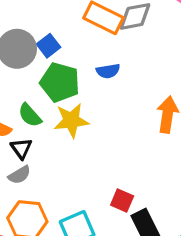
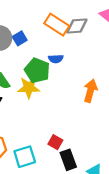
green pentagon: (60, 82) -> (37, 70), moved

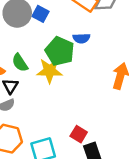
blue square: (20, 38) -> (40, 14), turned -32

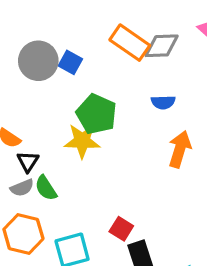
blue semicircle: (81, 38) -> (163, 102), moved
green semicircle: (20, 63) -> (46, 188), moved

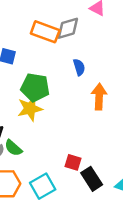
blue semicircle: (163, 102) -> (79, 67), turned -91

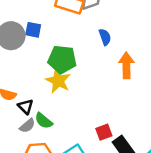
yellow star: (30, 109) -> (58, 81), turned -30
red square: (73, 162) -> (104, 132), turned -35

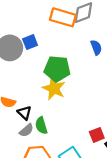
blue square: (33, 30) -> (30, 42), turned -32
green semicircle: (44, 121) -> (41, 126), turned 35

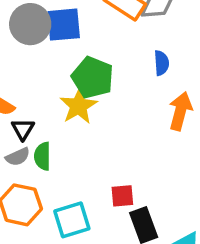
blue square: (30, 42) -> (64, 25), size x1.5

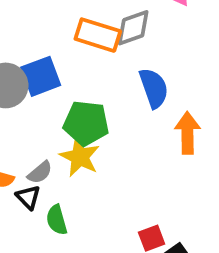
blue semicircle: (161, 63) -> (154, 88), size x1.5
gray semicircle: (18, 157) -> (40, 172), moved

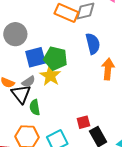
blue square: (41, 76) -> (35, 57), moved
black triangle: (28, 197) -> (21, 94), size x1.5

